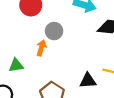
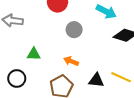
orange arrow: (41, 48) -> (71, 61), moved, turned -96

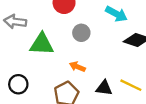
green triangle: (34, 54) -> (42, 44), moved, size x1.6

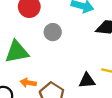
orange arrow: (77, 67) -> (28, 83), moved

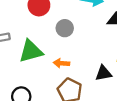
orange arrow: (28, 83) -> (62, 63), moved

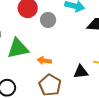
gray circle: (65, 28) -> (48, 20), moved

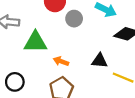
black triangle: (81, 72) -> (100, 61), moved

